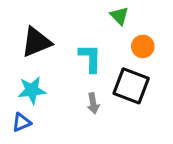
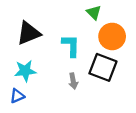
orange circle: (143, 46) -> (112, 36), size x1.5

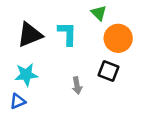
cyan L-shape: (71, 46) -> (67, 33), moved
black square: (103, 67) -> (108, 71), size x0.7

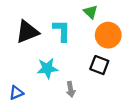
cyan star: (26, 75) -> (47, 68), moved
gray arrow: (77, 86) -> (71, 89), moved

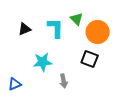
green triangle: (90, 12) -> (77, 19), moved
black triangle: (27, 32) -> (25, 29), size x0.6

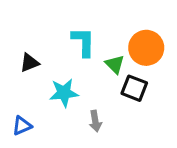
green triangle: (77, 19) -> (115, 64), moved
black triangle: (25, 29) -> (29, 63), moved

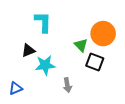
cyan L-shape: (83, 42) -> (43, 22), moved
black triangle: (29, 63) -> (28, 50), moved

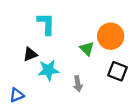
black square: (95, 62) -> (117, 71), moved
gray arrow: (67, 85) -> (78, 84), moved

